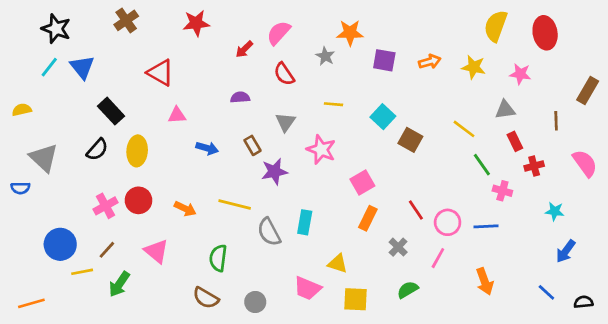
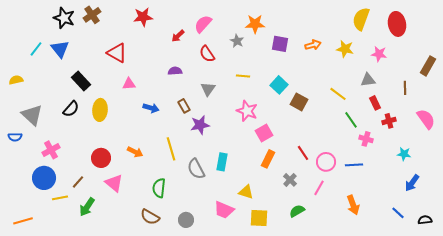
black star: (56, 29) -> (64, 18), moved
pink star: (321, 150) -> (247, 111), moved
red circle: (138, 200) -> (101, 158), moved
yellow line: (235, 204) -> (171, 149), turned 60
pink cross: (106, 206) -> (51, 150), moved

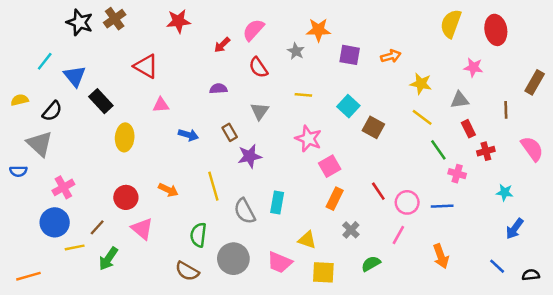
blue triangle: (60, 49) -> (75, 76), moved
yellow star: (345, 49) -> (421, 84), moved
black semicircle: (71, 109) -> (52, 111), moved
gray cross: (290, 180) -> (351, 230), moved
gray circle: (186, 220) -> (233, 259), moved, size x1.6

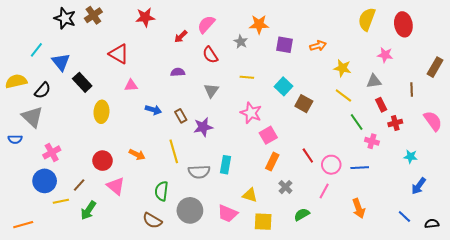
yellow semicircle: (20, 100) -> (16, 81), size x1.5
brown rectangle: (230, 132) -> (181, 116), moved
gray semicircle: (245, 211) -> (199, 172), turned -65

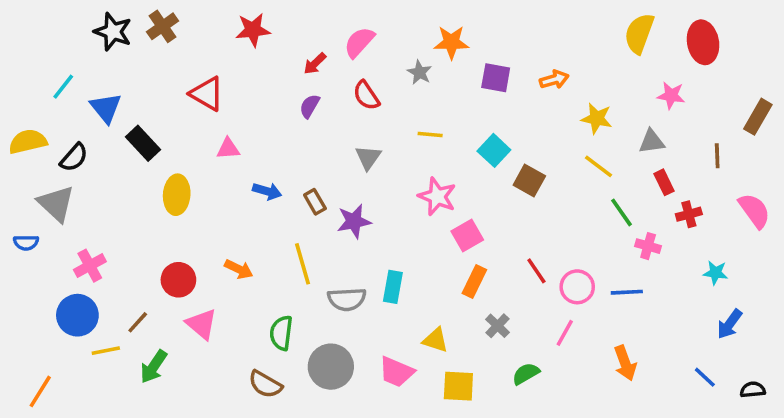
purple semicircle: (178, 72) -> (310, 106), moved, turned -56
orange line: (23, 225) -> (40, 391), turned -42

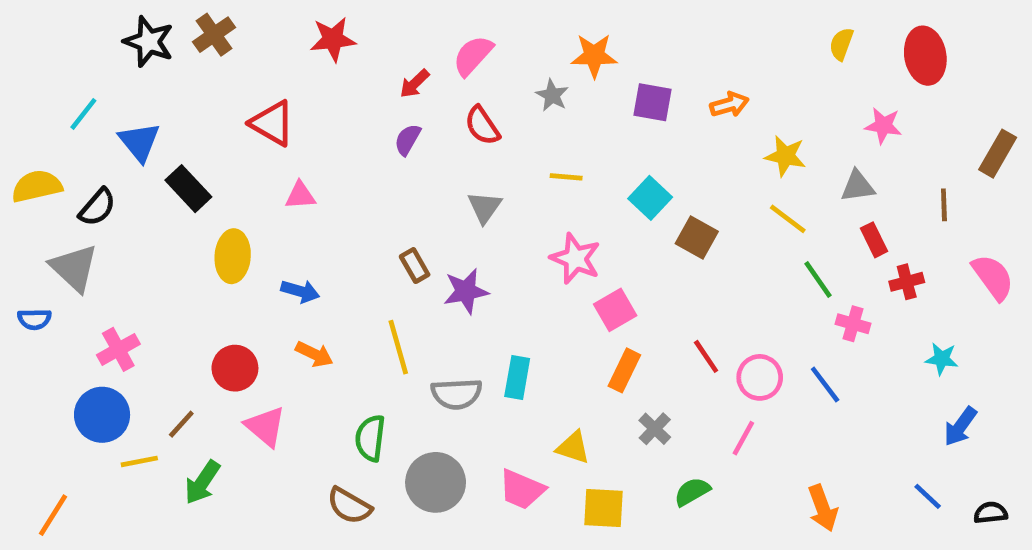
yellow semicircle: (639, 33) -> (841, 44), size x0.6
blue arrow: (267, 191) -> (300, 291), moved
blue line: (627, 292) -> (825, 384), turned 56
orange arrow: (625, 363) -> (823, 508), moved

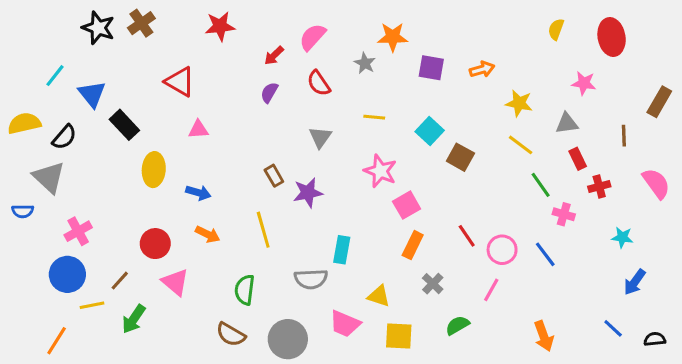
gray semicircle: (457, 394) -> (311, 279), moved
gray circle: (436, 482) -> (288, 339), moved
orange line: (53, 515) -> (57, 341), moved

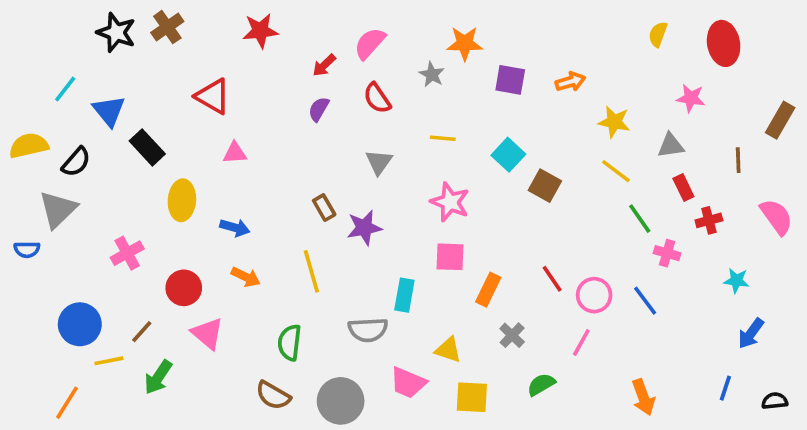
gray triangle: (49, 177) -> (58, 209), turned 33
pink square: (407, 205) -> (450, 257), moved, turned 32
pink cross: (78, 231) -> (127, 253), moved
blue line: (613, 328) -> (725, 388), turned 65

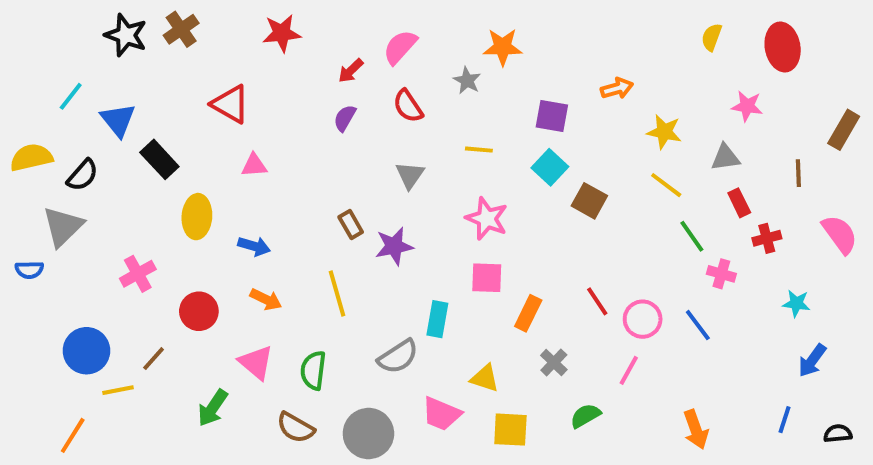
purple square: (510, 80) -> (552, 116), moved
gray semicircle: (368, 330) -> (398, 357), turned -30
pink triangle: (207, 333) -> (256, 363), moved
green arrow: (158, 377) -> (213, 408), moved

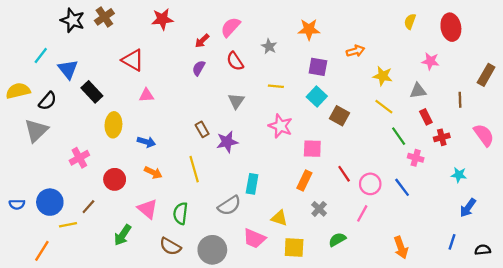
orange star: (503, 47) -> (309, 29), moved
blue semicircle: (29, 270) -> (17, 204), moved
pink square: (487, 278) -> (312, 149), moved

